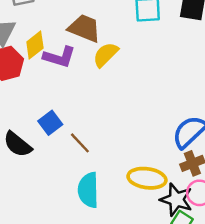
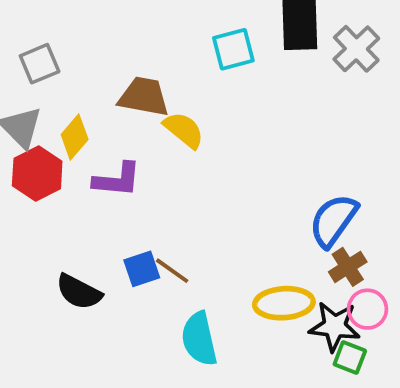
yellow semicircle: (106, 55) -> (184, 130), turned 96
purple L-shape: (59, 57) -> (117, 180), moved
blue square: (50, 123) -> (142, 269), moved, turned 30

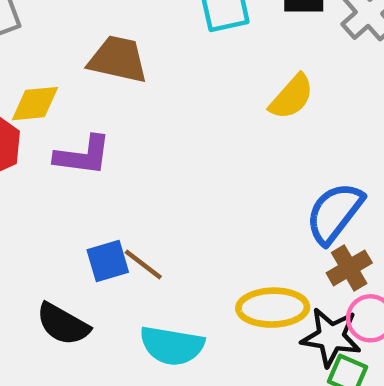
yellow semicircle: (184, 130) -> (292, 97), moved, turned 90
yellow diamond: (75, 137) -> (35, 104), turned 42
black semicircle: (79, 292) -> (63, 324), moved
cyan semicircle: (199, 339) -> (172, 346), turned -70

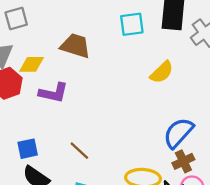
blue square: (108, 261) -> (28, 149), moved

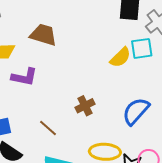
cyan square: (132, 24) -> (142, 48), moved
brown cross: (183, 161) -> (85, 106), moved

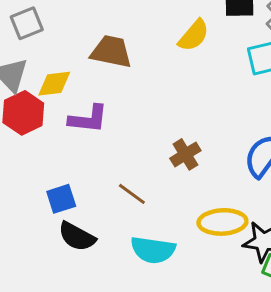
yellow semicircle: (120, 57) -> (194, 35), moved

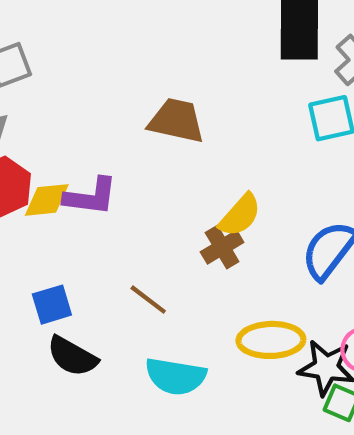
yellow semicircle: (194, 35) -> (240, 215), moved
brown trapezoid: (111, 52) -> (176, 121), moved
yellow diamond: (54, 84) -> (47, 200), moved

